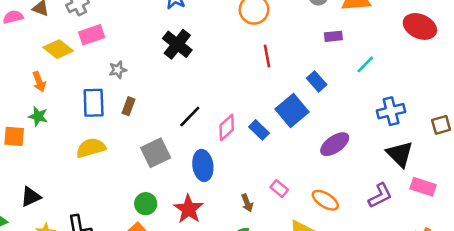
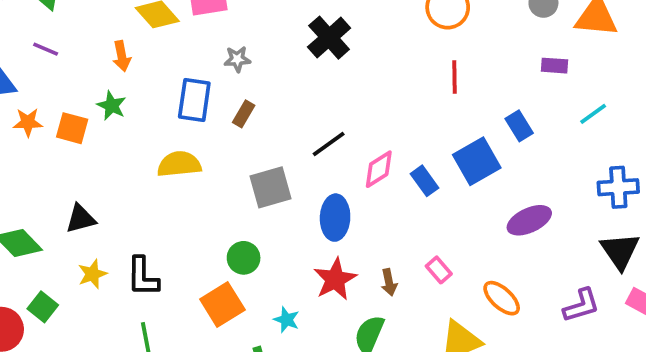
red star: (189, 209) -> (335, 279), moved

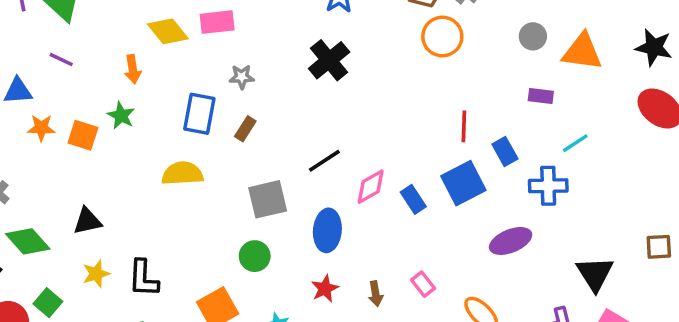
red line: (454, 77) -> (464, 126), moved
blue cross: (618, 187) -> (548, 186), moved
green circle: (244, 258) -> (255, 256), moved
red star: (335, 279) -> (325, 289), size x0.7

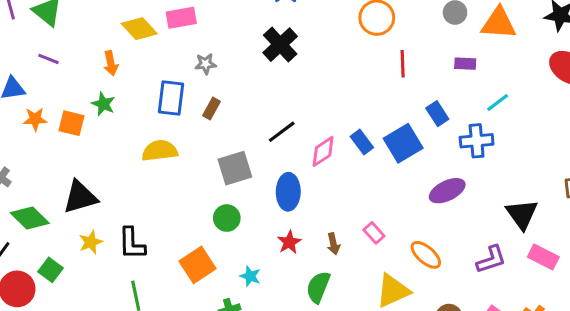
red line: (464, 126) -> (403, 64), moved
blue rectangle: (413, 199) -> (362, 142), moved
black triangle: (87, 221) -> (80, 197), size x1.4

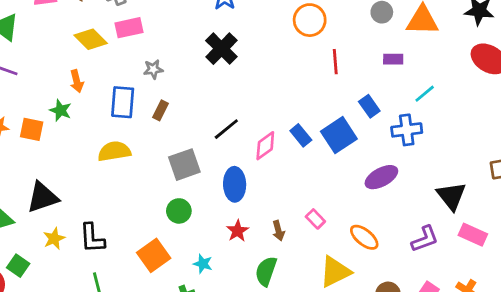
orange arrow: (111, 63) -> (77, 81), moved

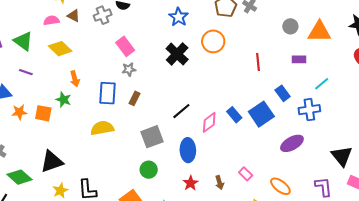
orange circle: (310, 20) -> (213, 41), moved
pink rectangle: (129, 28) -> (125, 46), moved, turned 66
yellow diamond: (91, 39) -> (60, 49), moved
purple L-shape: (425, 239) -> (323, 187), turned -75

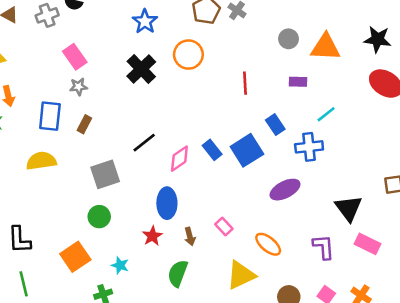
blue ellipse: (188, 150) -> (167, 203), moved

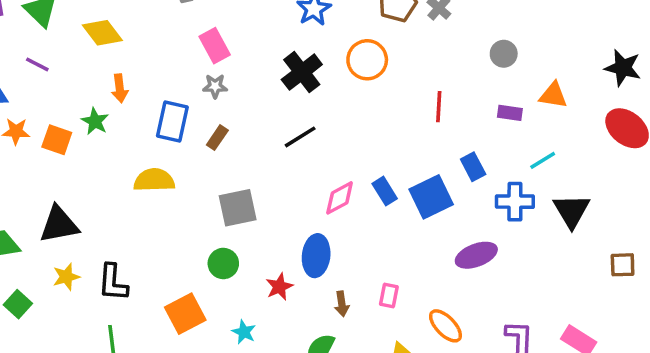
orange triangle: (326, 47) -> (553, 95), moved, size x0.7
black line: (144, 143) -> (300, 137), moved
black triangle: (349, 208) -> (571, 211), moved
pink rectangle: (224, 227) -> (389, 296), turned 48
red star: (152, 236) -> (279, 287), moved

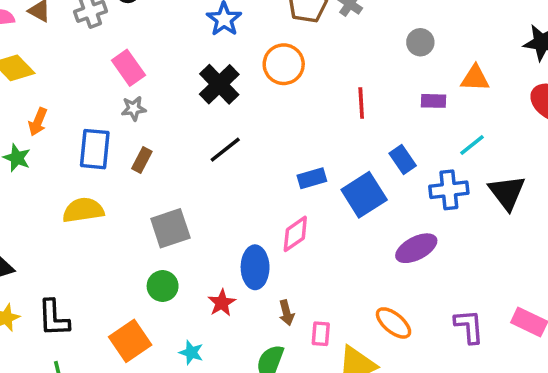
orange arrow: (120, 88) -> (38, 122), turned 36
blue rectangle: (385, 191) -> (312, 178), moved, turned -68
pink diamond: (340, 198) -> (295, 234), moved
pink rectangle: (389, 296) -> (321, 334), moved

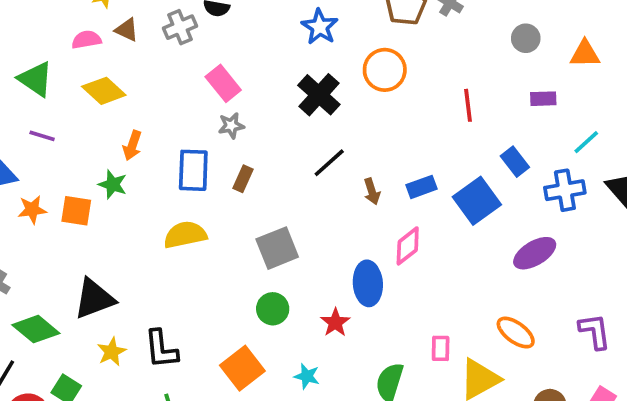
orange triangle: (475, 78) -> (585, 54), moved
brown arrow: (286, 313) -> (372, 191), moved

